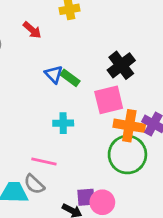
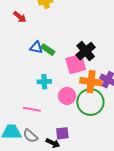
black cross: (121, 65) -> (86, 51), moved
blue triangle: (54, 74) -> (36, 48), turned -32
gray semicircle: (34, 184) -> (30, 136), moved
pink circle: (102, 202) -> (67, 96), moved

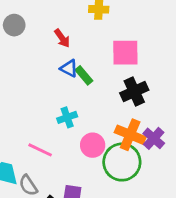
red arrow: (20, 17) -> (62, 38), moved
pink square: (76, 64) -> (125, 53), moved
cyan cross: (44, 82) -> (67, 117), turned -32

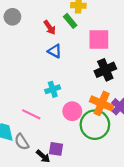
green rectangle: (84, 75) -> (70, 21), moved

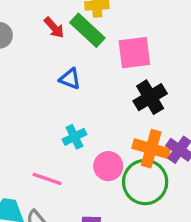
green rectangle: (70, 21) -> (87, 30), size x1.5
red arrow: (50, 27) -> (54, 28), moved

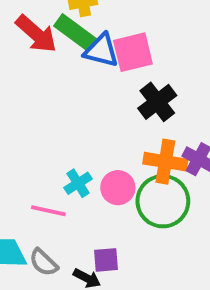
red arrow: (54, 28) -> (36, 34), size x1.6
blue triangle: (70, 79) -> (101, 51), moved, size x1.4
cyan cross: (74, 137) -> (78, 183), moved

